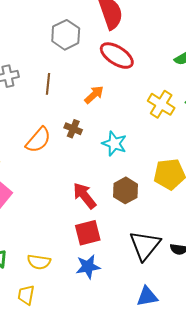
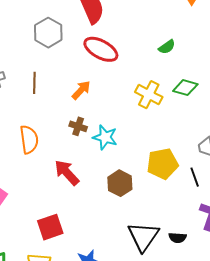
brown cross: (73, 129) -> (78, 126), moved
orange semicircle: (38, 140) -> (29, 140), turned -44
red arrow: (85, 196) -> (67, 173), moved
red square: (88, 233) -> (50, 227), moved

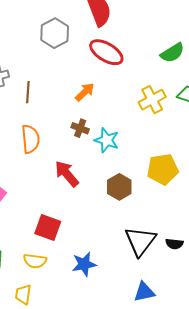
green semicircle: (167, 47) -> (172, 53), size x1.4
brown line: (34, 83) -> (28, 92), moved
yellow cross: (149, 95) -> (152, 100), turned 32
red square: (50, 227) -> (48, 227), turned 36

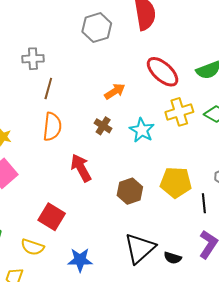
red ellipse: (106, 52) -> (163, 72), moved
brown line: (28, 92) -> (48, 89), moved
cyan star: (107, 140) -> (142, 130), moved

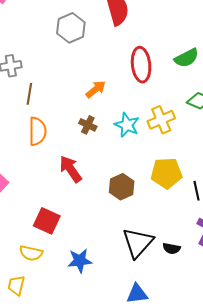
red ellipse: (163, 72) -> (141, 65), turned 48
yellow cross: (179, 112) -> (161, 120), moved

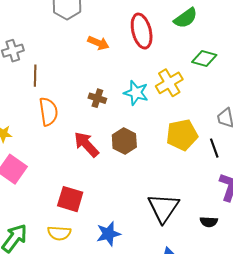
orange arrow: (96, 89) -> (98, 43), moved, turned 70
brown hexagon: (122, 187) -> (124, 141), moved
black semicircle: (171, 248) -> (209, 222), moved

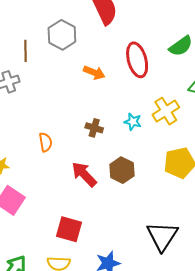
brown line: (35, 76) -> (25, 51), moved
cyan star: (136, 93) -> (133, 122), size x0.7
orange semicircle: (48, 112) -> (45, 142), size x0.7

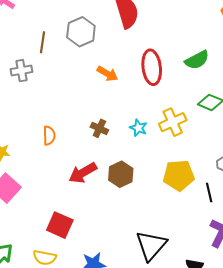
red arrow: (84, 174) -> (83, 173), turned -84

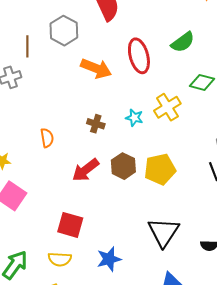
orange arrow: (107, 74) -> (96, 68), size x1.4
yellow pentagon: (179, 175) -> (160, 169), moved

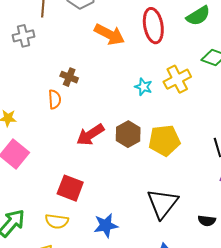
brown cross: (96, 124) -> (69, 77), moved

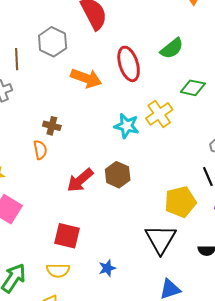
cyan star: (143, 87) -> (127, 126), size x1.4
yellow pentagon: (164, 140) -> (180, 202), moved
blue star: (106, 225) -> (107, 268), size x0.7

